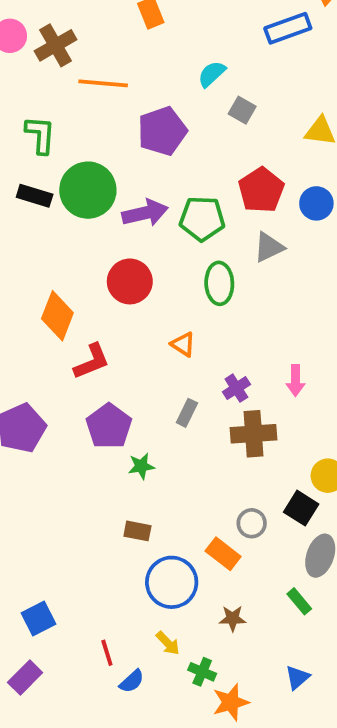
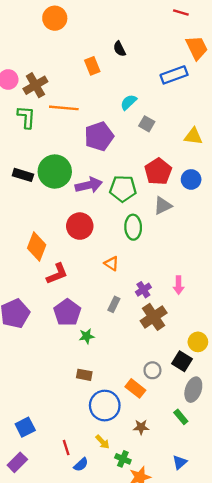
green L-shape: (40, 135) -> (26, 117), moved
brown cross: (254, 434) -> (154, 317), turned -30

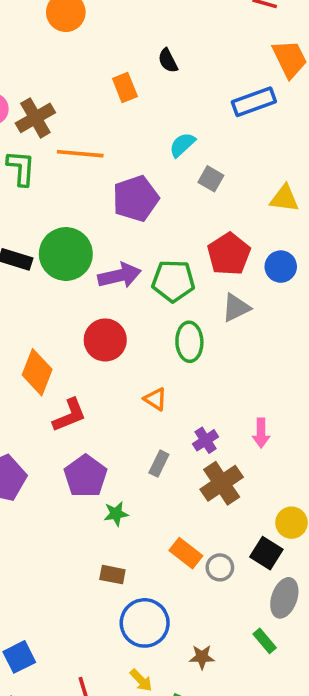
orange rectangle: (135, 388) -> (186, 553), moved

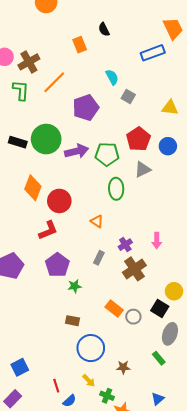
cyan semicircle: (182, 145) -> (112, 77), turned 105
orange line: (80, 154) -> (54, 82), turned -50
red circle: (105, 340) -> (59, 201), moved
orange diamond: (37, 372) -> (33, 188), moved

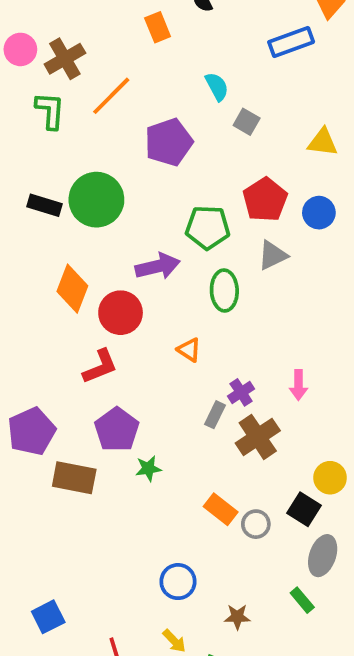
purple arrow: (77, 151) -> (158, 266), moved
gray rectangle: (99, 258) -> (215, 415), moved
brown rectangle: (73, 321) -> (74, 478), moved, size x1.6
blue circle: (91, 348) -> (178, 582), size x0.7

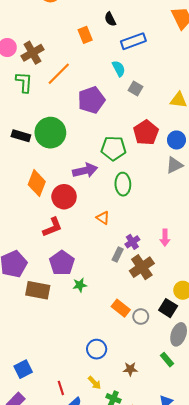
blue rectangle: (291, 42) -> (133, 41), moved
gray triangle: (273, 255) -> (174, 165), moved

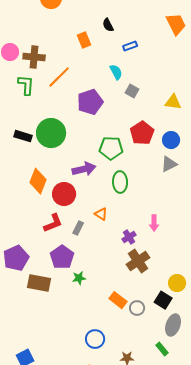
blue rectangle: (133, 41) -> (130, 46), size x0.6
brown cross: (32, 53) -> (34, 57), turned 35
pink arrow: (165, 238) -> (154, 223), moved
gray rectangle: (118, 255) -> (78, 228), moved

